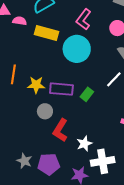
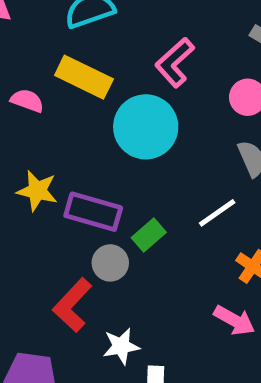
pink semicircle: (20, 21) -> (27, 101), moved
gray circle: (45, 111) -> (110, 263), moved

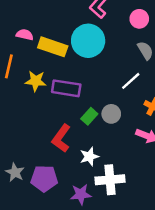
yellow rectangle: (84, 77) -> (53, 47), moved
green rectangle: (149, 235) -> (89, 116), moved
gray circle: (110, 263) -> (111, 114), moved

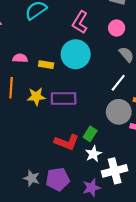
yellow rectangle: (53, 47) -> (46, 65), size x0.6
gray circle: (111, 114) -> (119, 112), moved, size x1.5
green rectangle: (89, 116) -> (90, 134), moved
red L-shape: (61, 138) -> (67, 142), turned -95

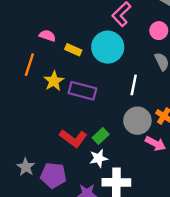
white line: (118, 83) -> (134, 85), moved, turned -42
yellow star: (36, 96) -> (54, 81), turned 30

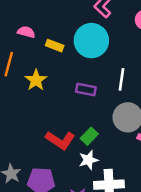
purple rectangle: (82, 91) -> (86, 89), moved, size x0.7

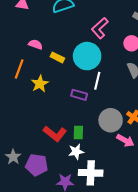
white line: (121, 79) -> (97, 81), moved
green rectangle: (89, 136) -> (78, 132), turned -48

